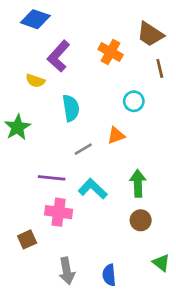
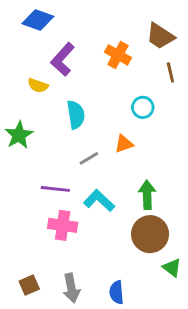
brown circle: (141, 220) -> (150, 234), size x1.6
brown square: (27, 239) -> (29, 285), moved
green triangle: (161, 263) -> (172, 268), moved

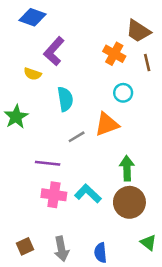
orange cross: (118, 55) -> (114, 54), moved
orange triangle: (124, 144) -> (107, 124), size x1.5
cyan L-shape: (99, 201) -> (88, 194), moved
green triangle: (172, 268) -> (148, 243), moved

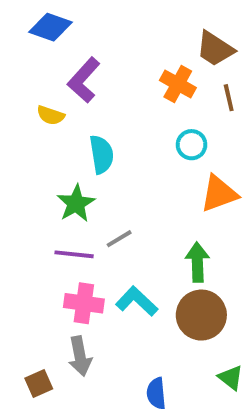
green star: (16, 117) -> (76, 203), moved
orange triangle: (107, 124) -> (219, 194), moved
gray line: (77, 137) -> (119, 239), moved
gray arrow: (61, 249) -> (80, 356), moved

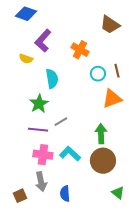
orange cross: (178, 84) -> (80, 50), moved
brown line: (229, 98) -> (117, 71), moved
blue semicircle: (156, 393) -> (65, 194), moved

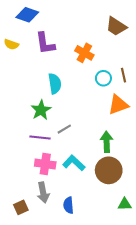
purple L-shape: (43, 41) -> (45, 43), turned -50
yellow semicircle: (26, 59) -> (11, 44), moved
green triangle: (118, 193) -> (125, 204), turned -40

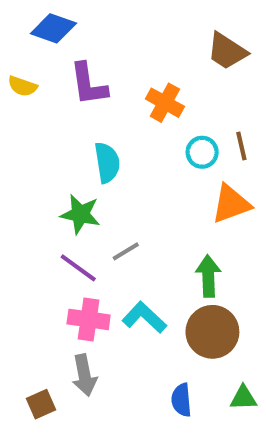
green star: (41, 110) -> (80, 214), turned -30
purple line: (40, 138) -> (78, 268), turned 30
blue semicircle: (68, 205) -> (181, 400), moved

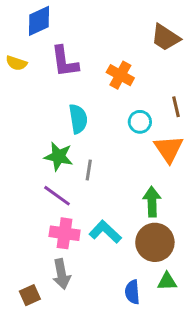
blue diamond: (53, 28) -> (39, 21), turned -44
cyan circle: (202, 152) -> (140, 122), moved
orange triangle: (231, 204) -> (169, 149), turned -44
gray line: (126, 251) -> (89, 170), moved, turned -50
green triangle: (243, 398) -> (167, 282), moved

